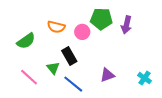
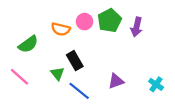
green pentagon: (101, 19) -> (109, 20), turned -30
pink circle: (82, 32) -> (85, 22), moved
pink line: (29, 77) -> (19, 77), moved

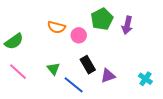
pink circle: (85, 22) -> (79, 35), moved
green semicircle: (28, 44) -> (14, 41), moved
black rectangle: (75, 61) -> (88, 65), moved

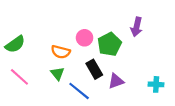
green pentagon: (102, 19) -> (109, 44), moved
orange semicircle: (56, 27) -> (61, 52), moved
cyan cross: (145, 79) -> (156, 84), turned -32

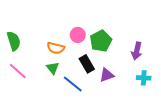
purple arrow: (137, 27) -> (137, 51), moved
green semicircle: (15, 44) -> (14, 41), turned -72

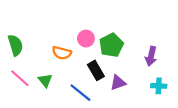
green triangle: (53, 68) -> (45, 80), moved

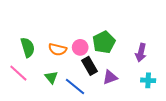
pink circle: (86, 39) -> (80, 47), moved
green semicircle: (15, 45) -> (28, 47), moved
green triangle: (45, 80) -> (51, 77), moved

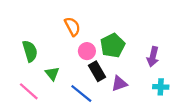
orange semicircle: (58, 49) -> (72, 27), moved, turned -132
pink line: (18, 73) -> (29, 91), moved
green triangle: (51, 77) -> (52, 73), moved

